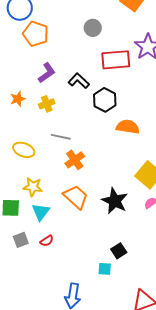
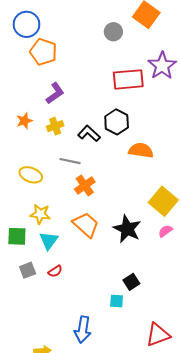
gray circle: (93, 28) -> (113, 32), moved
black L-shape: (79, 81) -> (89, 133), moved

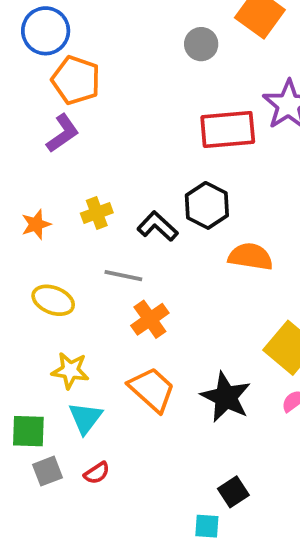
purple L-shape: (55, 93) -> (63, 133), moved
orange star: (24, 121) -> (36, 224), moved
green square: (17, 236) -> (28, 431), moved

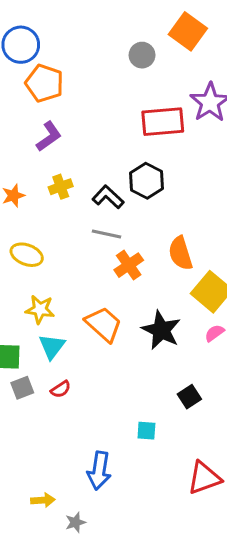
purple L-shape: (63, 133) -> (49, 136), moved
orange semicircle: (250, 257) -> (180, 253), moved, turned -116
gray line: (123, 276) -> (107, 234), moved
orange cross: (150, 319) -> (129, 265), moved
black square: (233, 492) -> (189, 397), moved

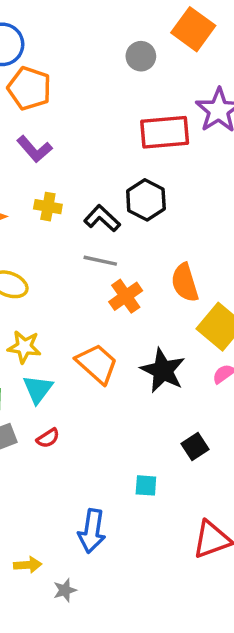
purple L-shape: (49, 136) -> (34, 149), turned 84
yellow cross: (61, 187) -> (48, 207), turned 30

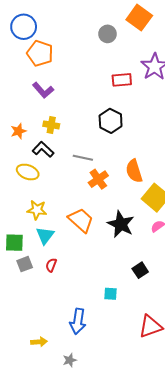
red rectangle: (165, 132) -> (122, 80), size x0.7
black L-shape: (102, 218) -> (43, 149), moved
red semicircle: (48, 438) -> (51, 265), turned 144
gray star: (65, 590) -> (70, 360), moved

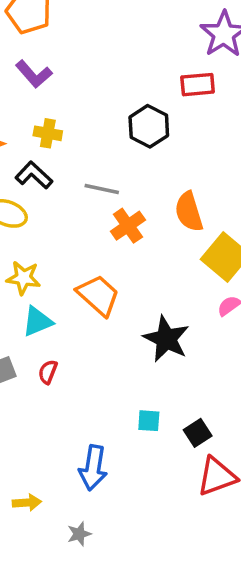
red rectangle: (122, 80) -> (198, 85), moved
black star: (121, 224) -> (166, 339), moved
cyan triangle: (45, 235) -> (37, 321), turned 30
black square: (140, 270) -> (198, 433), moved

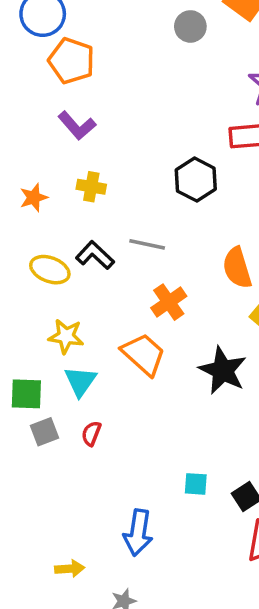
black L-shape: (34, 175) -> (95, 255), moved
orange cross: (128, 226) -> (169, 302), moved
cyan triangle: (37, 321) -> (80, 381), turned -32
black star: (166, 339) -> (223, 370), moved

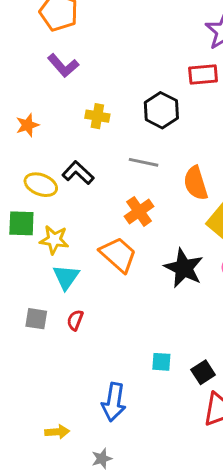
yellow cross: (91, 187) -> (97, 116), moved
gray line: (147, 244) -> (144, 162), moved
green square: (26, 394) -> (21, 223), moved
gray square: (44, 432) -> (36, 319), turned 30

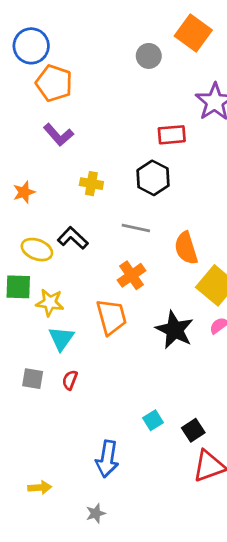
red rectangle: (203, 74) -> (172, 135), moved
orange trapezoid: (118, 255) -> (111, 317), turned 33
cyan square: (161, 362) -> (153, 420), turned -36
yellow arrow: (57, 432) -> (40, 488), moved

